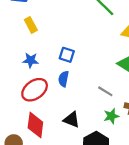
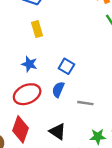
gray line: (105, 91) -> (85, 103), moved, turned -35

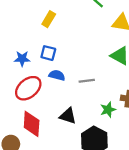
yellow rectangle: (37, 29) -> (49, 19), moved, turned 63
blue square: (66, 66) -> (48, 53), moved
blue semicircle: (58, 90) -> (57, 75), turned 98

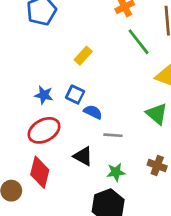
blue semicircle: (57, 75) -> (93, 112), moved
green star: (108, 110) -> (116, 172), moved
black triangle: (68, 116) -> (83, 156), moved

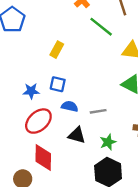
blue semicircle: (93, 112) -> (70, 106), moved

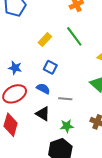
green line: (101, 27) -> (74, 36), moved
blue square: (58, 84) -> (50, 67), moved

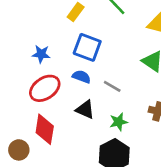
blue square: (50, 67) -> (87, 47), size x1.5
gray line: (65, 99) -> (112, 86), turned 32

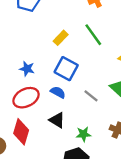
gray line: (112, 86) -> (91, 96), moved

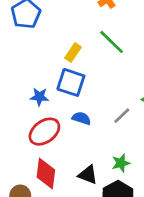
blue square: (66, 69) -> (71, 82), moved
gray line: (91, 96) -> (122, 116), turned -72
black triangle: (57, 120) -> (88, 175), moved

